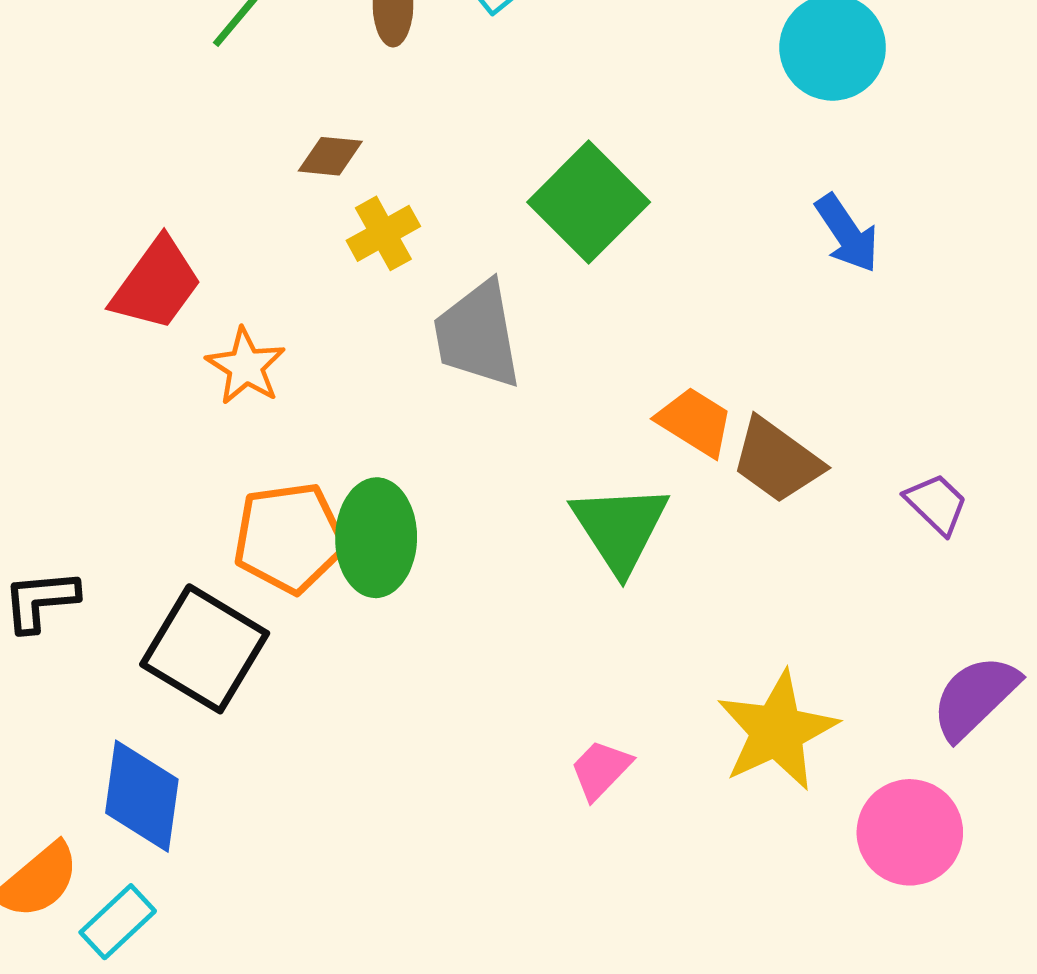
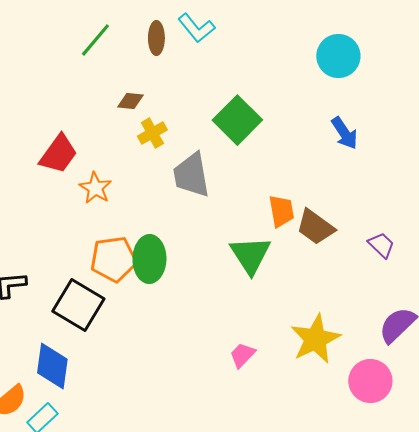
orange trapezoid: (695, 422) -> (281, 211), turned 48

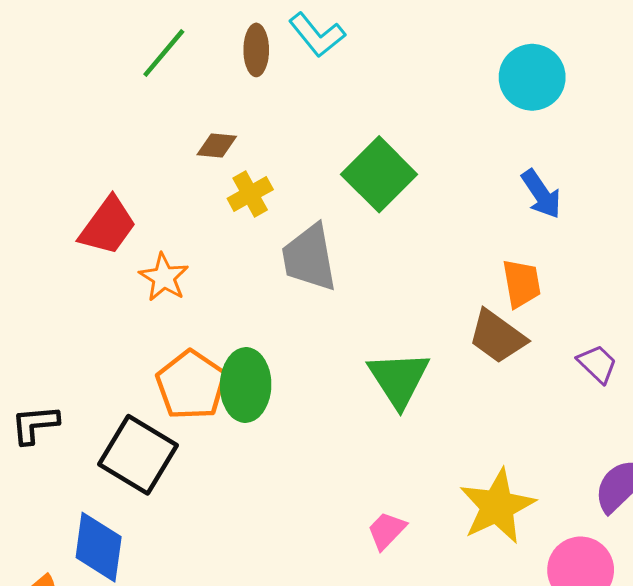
orange trapezoid: (281, 211) -> (522, 283), moved
orange pentagon: (113, 259) -> (191, 385), turned -30

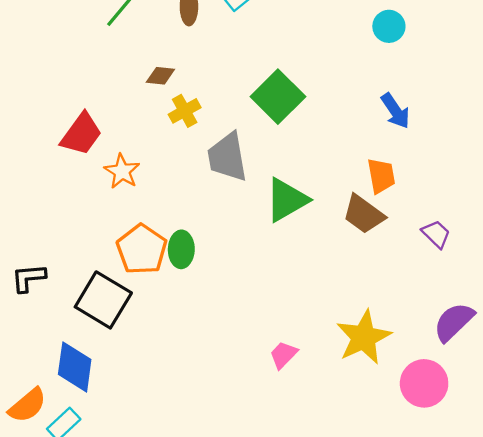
cyan circle: (532, 77) -> (389, 26), size x0.7
green triangle: (399, 379) -> (287, 200), moved, turned 33
green ellipse: (246, 385) -> (181, 249), size x0.7

